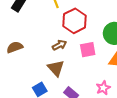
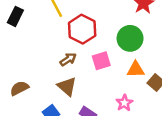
brown semicircle: (15, 47) -> (19, 88), moved

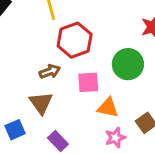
orange triangle: (136, 69) -> (108, 108), moved
pink star: (124, 103) -> (115, 138), moved

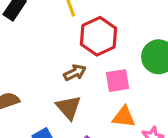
orange triangle: (108, 108) -> (124, 117), moved

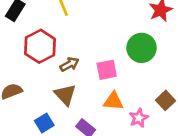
red hexagon: (99, 36) -> (40, 46), moved

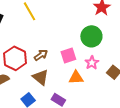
red hexagon: (40, 46) -> (15, 58), moved
pink star: (139, 118) -> (92, 63), moved

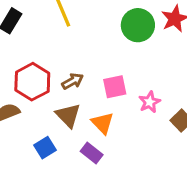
green circle: (91, 36) -> (138, 25), moved
orange triangle: (76, 78) -> (103, 123), moved, turned 42

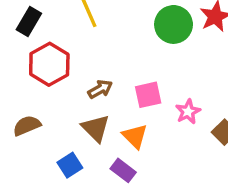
red hexagon: (32, 82) -> (49, 64), moved

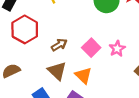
pink square: (148, 95) -> (91, 48), turned -30
pink star: (188, 112) -> (117, 49), moved

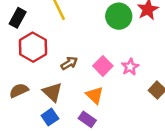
brown triangle: (57, 71) -> (52, 92), moved

